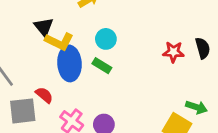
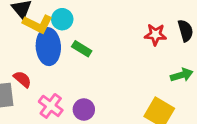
cyan circle: (106, 39) -> (62, 19), moved
green arrow: (196, 107) -> (182, 75), moved, turned -35

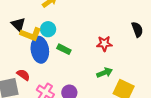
red star: (155, 35) -> (104, 44), moved
green arrow: (182, 75) -> (105, 73), moved

